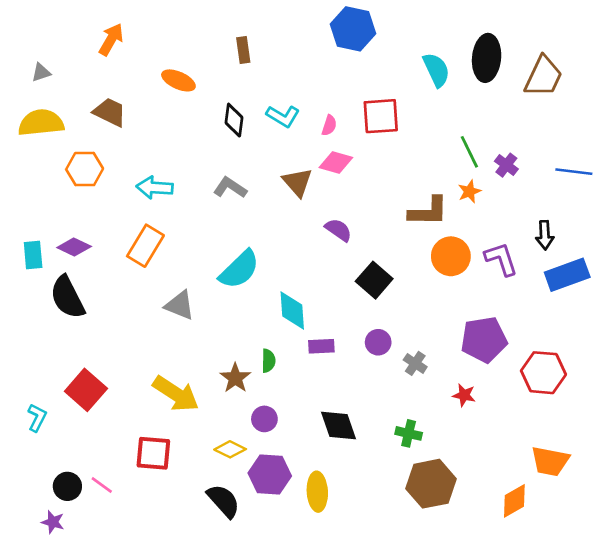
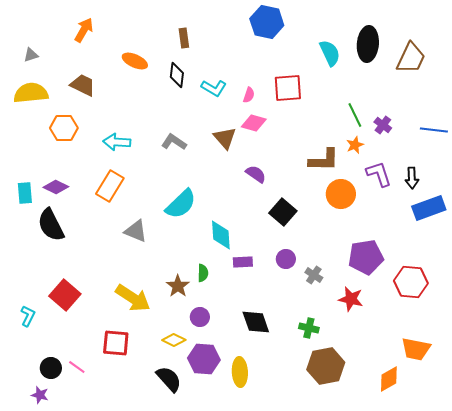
black diamond: (234, 120) -> (177, 75), moved
purple L-shape: (501, 259) -> (379, 174), moved
red star: (464, 395) -> (351, 299), size x1.4

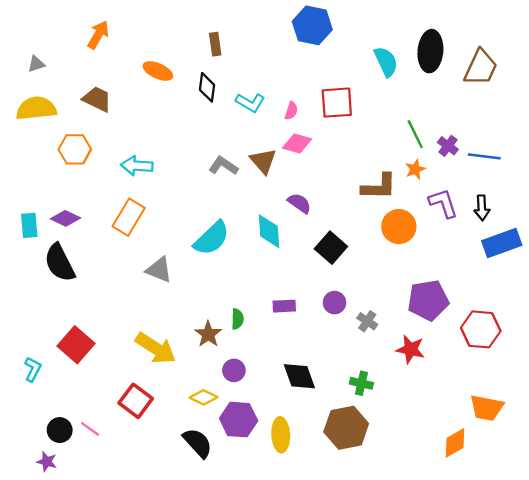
blue line: (434, 130) -> (484, 156), moved
gray L-shape: (174, 142) -> (223, 166), moved
cyan diamond: (221, 235) -> (269, 231), moved
red square: (116, 343) -> (136, 401), turned 32
brown hexagon: (326, 366) -> (346, 428), moved

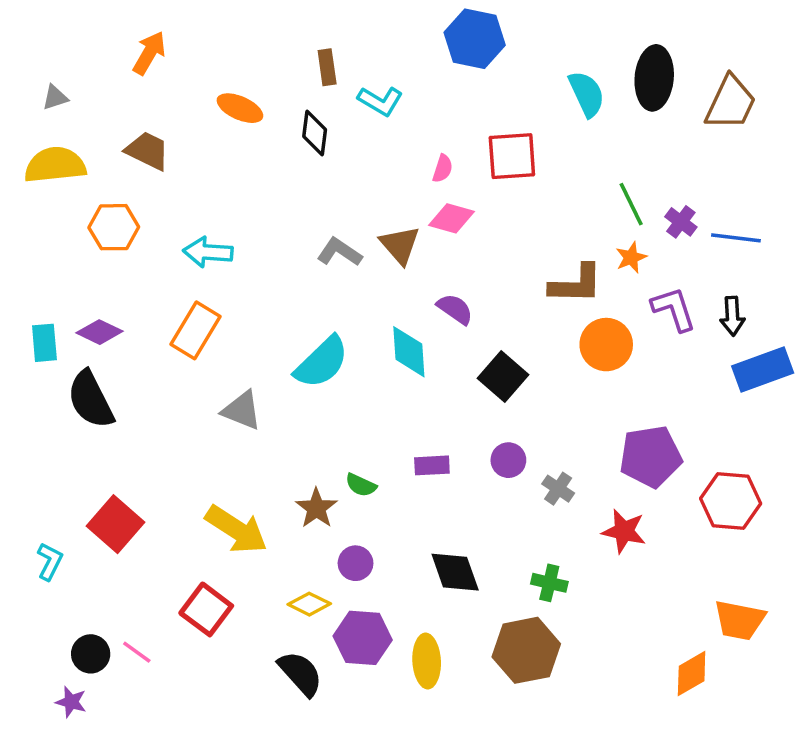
cyan L-shape: (250, 103) -> (380, 101), moved
green semicircle: (237, 319) -> (361, 485), turned 114

